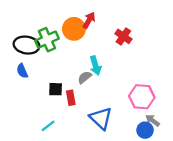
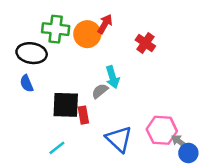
green cross: (47, 40) -> (56, 29), moved, turned 30
black square: (56, 89) -> (66, 105), size x1.6
pink hexagon: (142, 97) -> (162, 130), moved
blue circle: (145, 130) -> (188, 153), moved

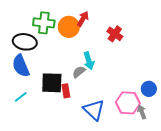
blue semicircle: (27, 83) -> (21, 66), size x1.6
gray arrow: (180, 142) -> (142, 112), turned 32
cyan line: (57, 148) -> (21, 97), moved
blue circle: (188, 153) -> (149, 89), moved

